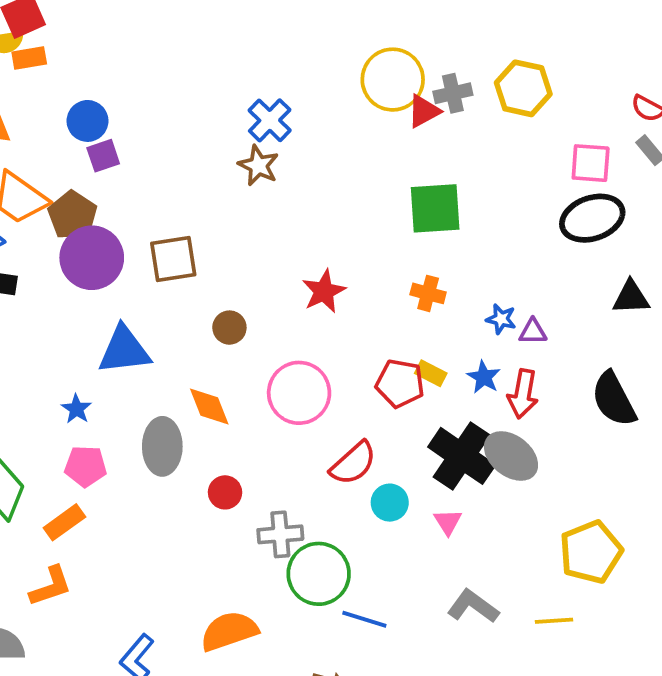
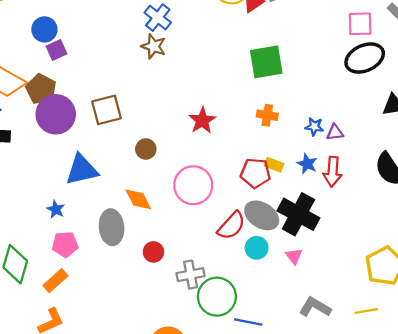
gray ellipse: (511, 456) -> (262, 215), moved

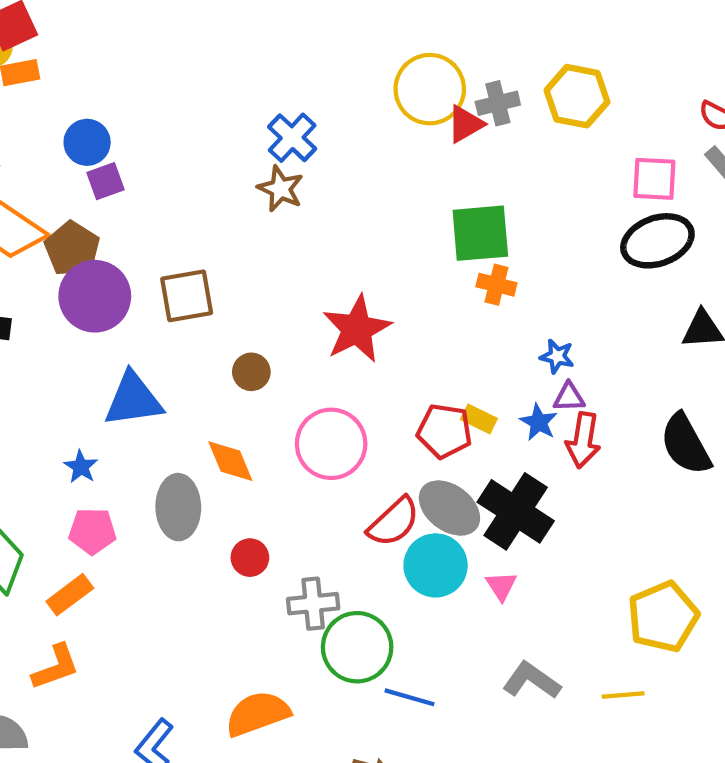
orange cross: (267, 115) -> (496, 285), moved
red star: (202, 121) -> (357, 329), size x1.4
purple triangle: (335, 132) -> (569, 397), moved
cyan circle: (257, 248) -> (436, 565), size x1.5

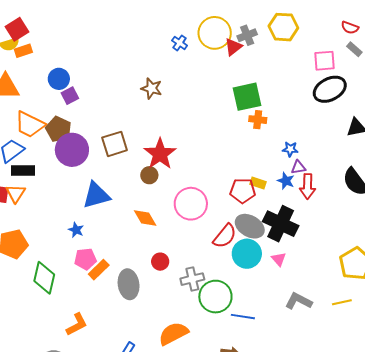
blue cross: (292, 138) -> (180, 43), moved, size x0.7
red star: (357, 329) -> (160, 154), moved
gray ellipse: (178, 507) -> (129, 284), moved
orange rectangle: (70, 595) -> (99, 270), moved

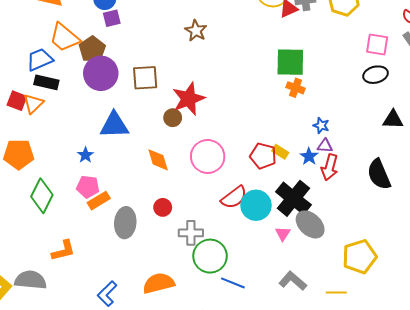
black ellipse: (330, 89) -> (376, 75), size x0.7
gray ellipse: (250, 226) -> (310, 224), moved
cyan circle: (247, 254) -> (256, 205), moved

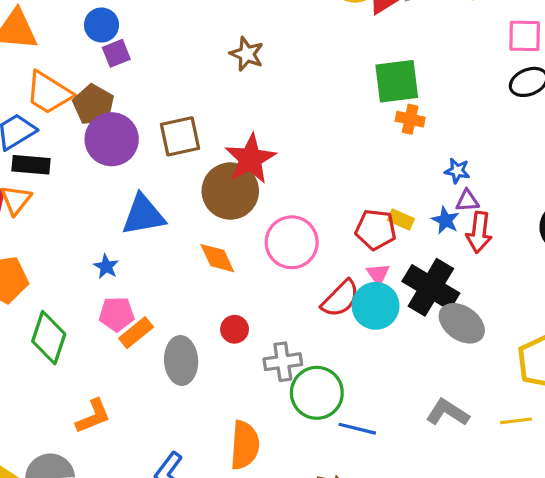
brown circle: (173, 118) -> (230, 191), size x2.0
pink triangle: (283, 234) -> (378, 274), moved
orange semicircle: (159, 283) -> (245, 445), turned 116

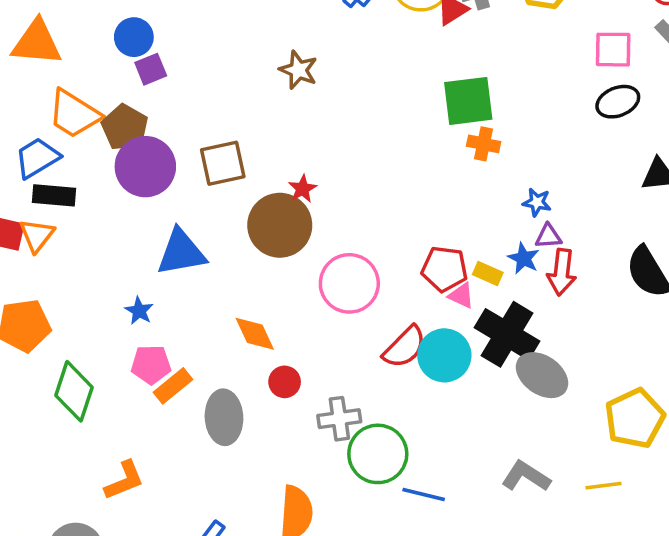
red star: (250, 159) -> (302, 189), size x0.5
yellow rectangle: (401, 220) -> (488, 273), moved
orange diamond: (217, 258) -> (255, 334), moved
pink triangle: (378, 274) -> (461, 296), moved, turned -30

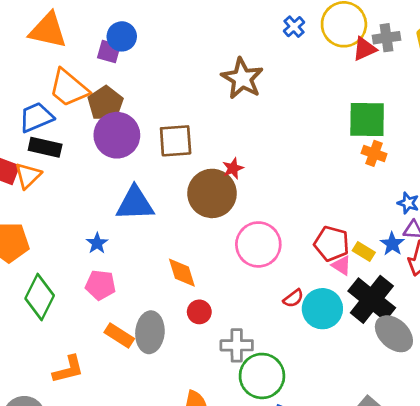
purple square: (151, 69) -> (109, 51), moved, turned 30
brown star: (298, 70) -> (242, 78), size x1.4
red semicircle: (405, 347) -> (293, 298), size x0.6
orange rectangle: (173, 386) -> (119, 335), moved, turned 64

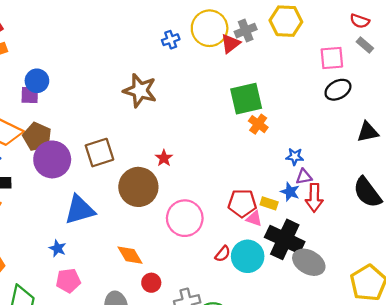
blue cross: (294, 27) -> (171, 40), turned 35
orange cross: (374, 153) -> (258, 124), turned 30
red star: (233, 168) -> (164, 158), moved

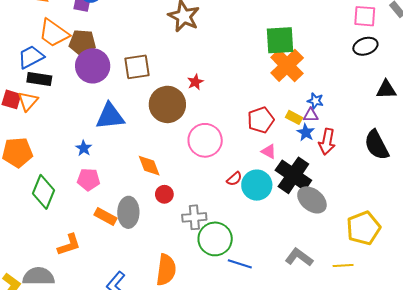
orange cross: (258, 124) -> (287, 65), size x1.8
brown pentagon: (37, 137) -> (82, 43), turned -30
purple triangle: (304, 177) -> (311, 115), moved
red pentagon: (242, 203) -> (261, 120), moved, turned -30
yellow rectangle: (269, 203) -> (294, 117), moved

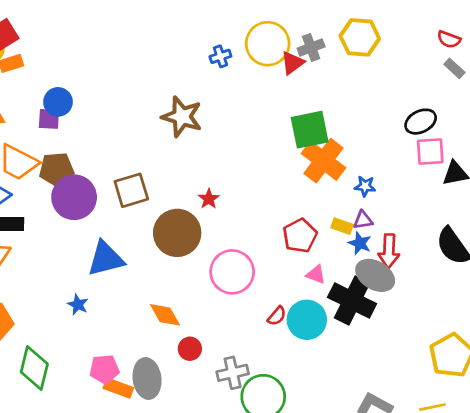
pink square: (365, 16) -> (430, 152), moved
blue star: (315, 101) -> (365, 186), moved
pink pentagon: (89, 179) -> (104, 369), moved
gray ellipse: (312, 200) -> (375, 275), moved

